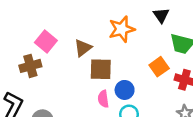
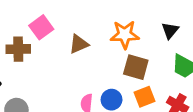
orange square: (159, 67) -> (144, 97), moved
brown square: (101, 69) -> (136, 67), moved

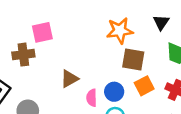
pink square: (41, 27) -> (42, 32), turned 30
brown triangle: (79, 44) -> (69, 79), moved

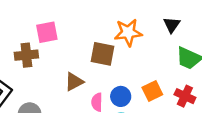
brown square: (133, 59) -> (103, 54), moved

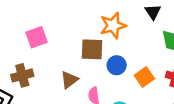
brown cross: (26, 55) -> (22, 75), moved
blue circle: (121, 96) -> (117, 65), moved

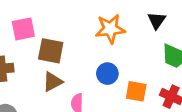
brown square: (92, 49) -> (51, 51), moved
orange square: (144, 77) -> (136, 91), turned 36

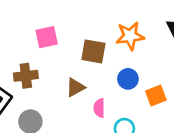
brown square: (51, 51) -> (93, 51), moved
orange square: (136, 91) -> (156, 96), turned -30

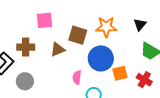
blue circle: (128, 79) -> (101, 58), size x1.6
brown triangle: (75, 87) -> (58, 49), moved

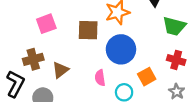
brown triangle: (58, 49) -> (60, 70), moved
orange square: (120, 73) -> (147, 77), moved

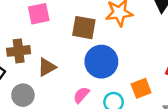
blue circle: (121, 49) -> (101, 62), moved
pink semicircle: (100, 78) -> (81, 95), moved, turned 42

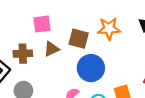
brown triangle: (47, 67) -> (51, 49), moved

